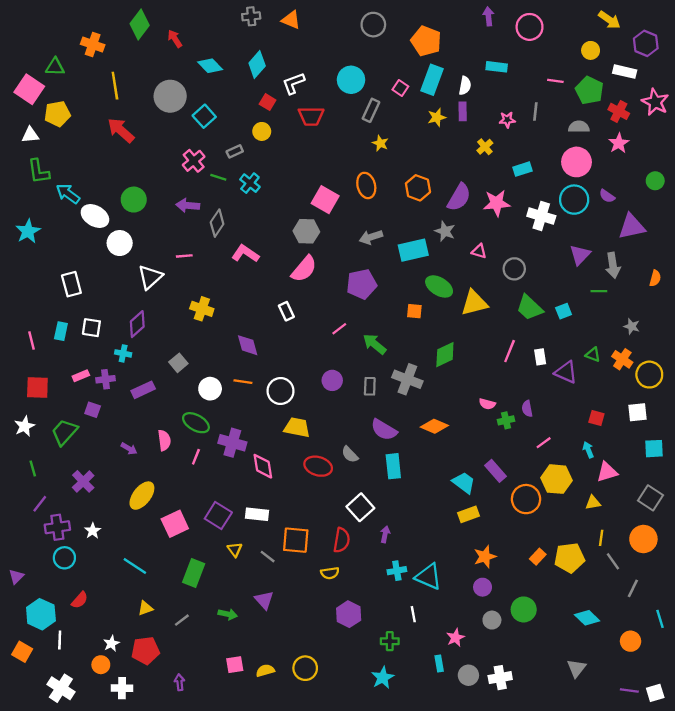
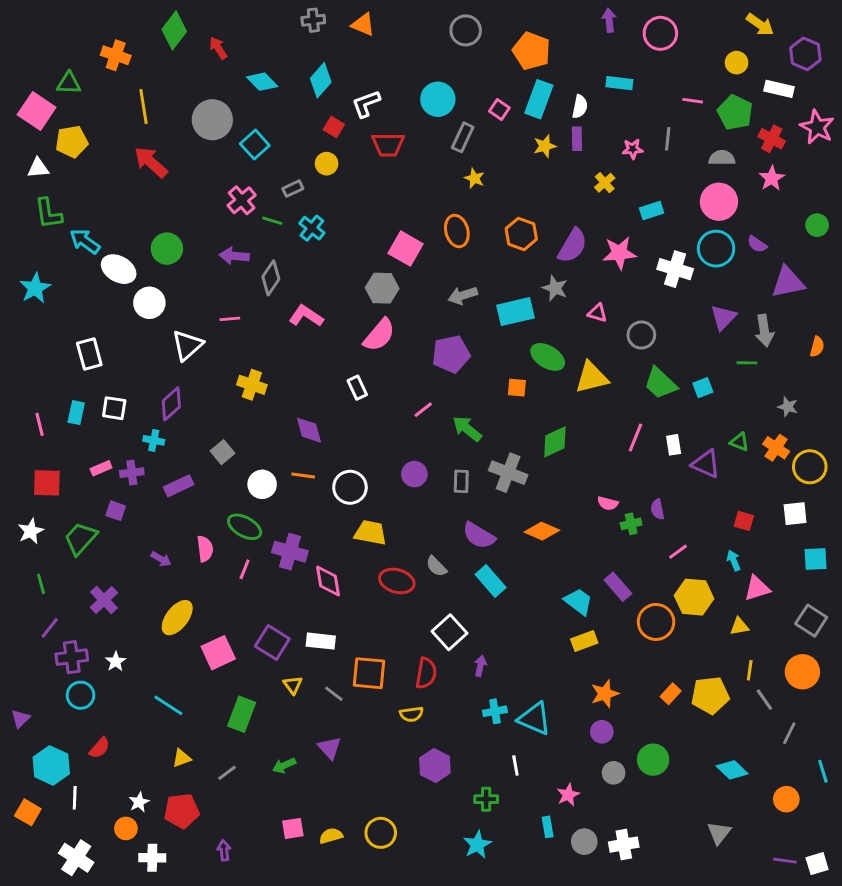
cyan rectangle: (393, 466) -> (491, 581), turned -35
green arrow: (228, 614) -> (284, 765), turned 144

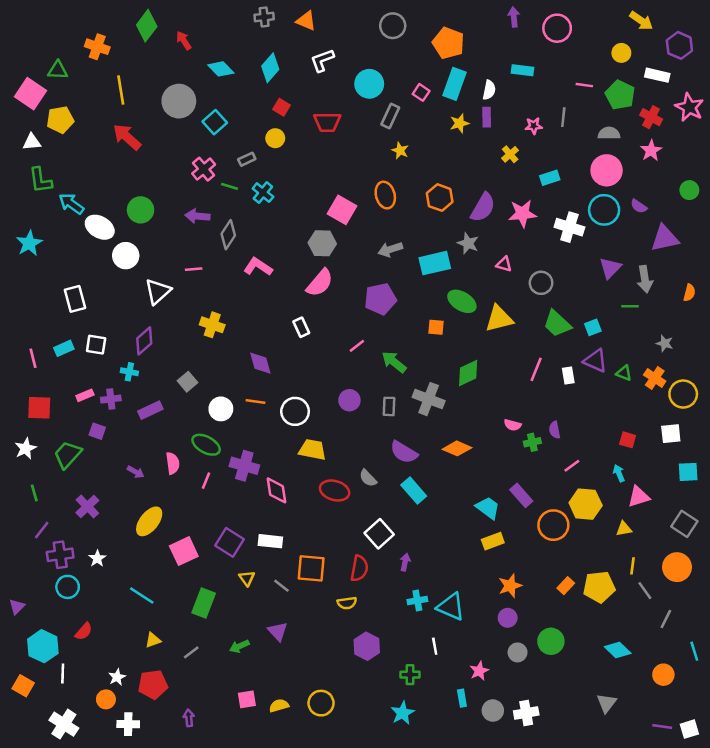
white L-shape: (366, 104) -> (322, 60), moved
cyan rectangle: (76, 413) -> (64, 348), turned 54
purple triangle: (706, 464) -> (595, 361), moved

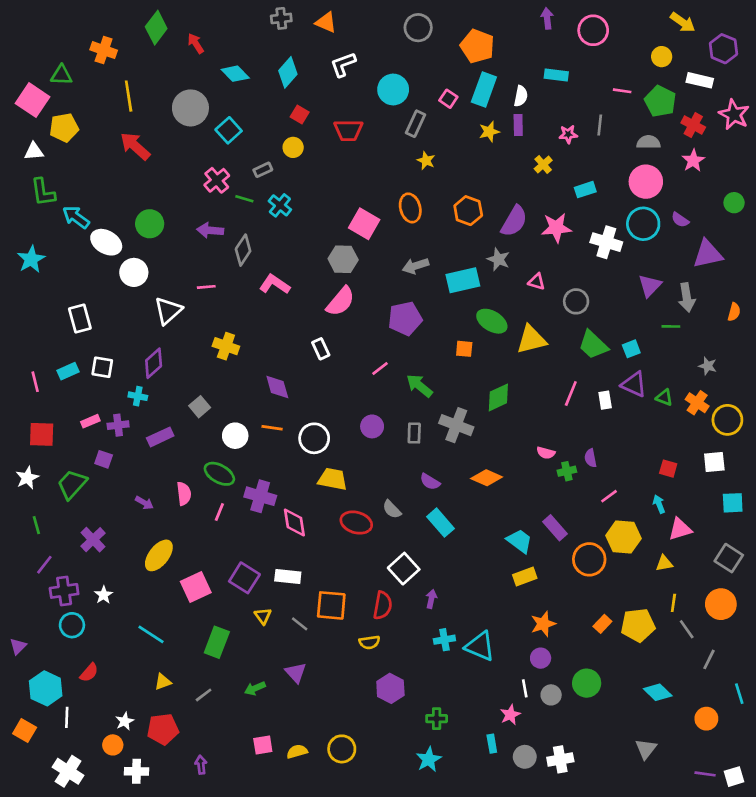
purple semicircle: (404, 452) -> (430, 482), size x0.7
white line: (435, 646) -> (525, 688), moved

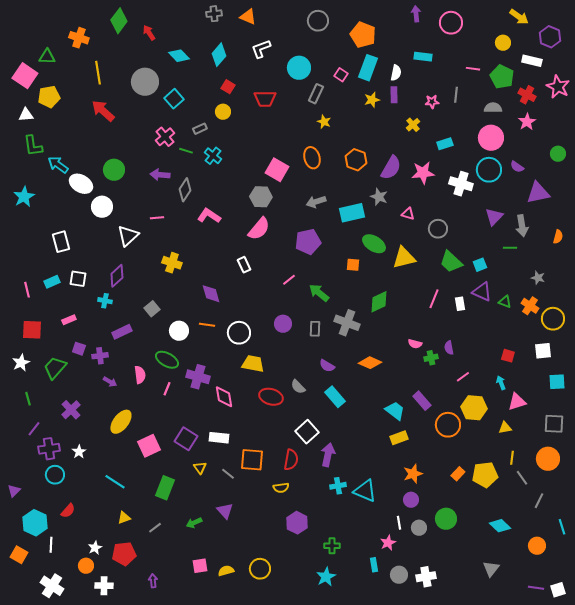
purple cross: (118, 425) -> (100, 356), moved
gray square: (729, 558) -> (554, 424), turned -30
purple arrow: (431, 599) -> (328, 455), size x1.6

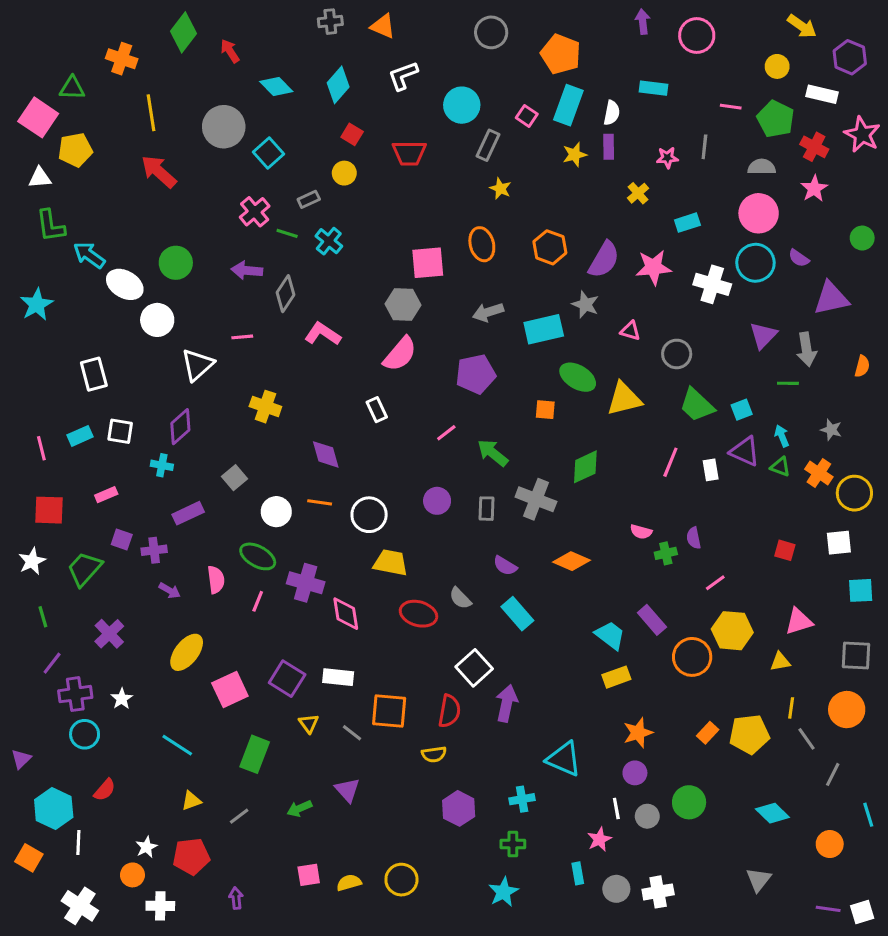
pink square: (277, 170) -> (428, 263), turned -35
cyan arrow: (501, 383) -> (782, 436), moved
cyan cross: (338, 486) -> (522, 799), moved

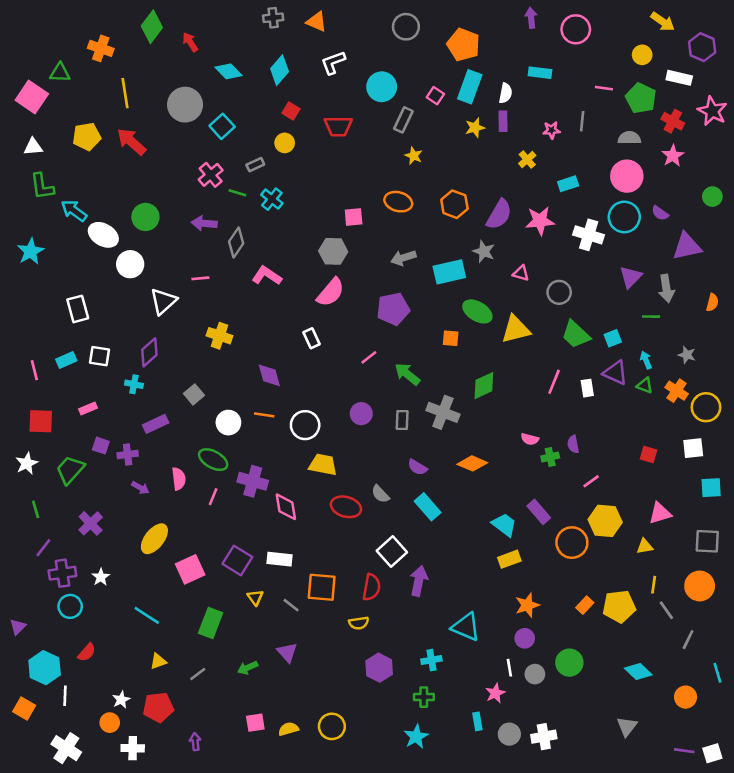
yellow pentagon: (75, 150) -> (87, 137), moved
orange ellipse: (482, 244) -> (398, 202), turned -60
pink square: (428, 263) -> (354, 217), size x0.7

